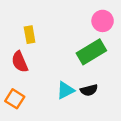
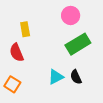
pink circle: (103, 21) -> (71, 15), moved
black semicircle: (89, 90) -> (76, 77), turned 80

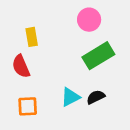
black semicircle: (76, 77) -> (96, 97), turned 88
orange square: (12, 84) -> (28, 106), moved, turned -35

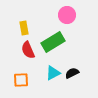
green rectangle: (98, 56) -> (53, 42), moved
red semicircle: (21, 66) -> (28, 50), moved

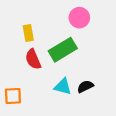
cyan triangle: (53, 73) -> (63, 86), turned 42
orange square: (21, 80) -> (13, 96), moved

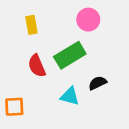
yellow rectangle: (28, 33) -> (31, 25), moved
black semicircle: (85, 86) -> (98, 83), moved

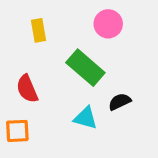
green rectangle: (70, 55) -> (85, 68), turned 72
red semicircle: (37, 66) -> (27, 89), moved

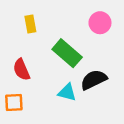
pink circle: (108, 24) -> (100, 23), moved
black semicircle: (120, 102) -> (94, 80), size x1.5

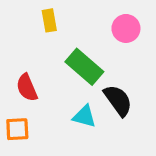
yellow rectangle: (30, 24) -> (49, 20), moved
black semicircle: (94, 80) -> (118, 100), turned 80

